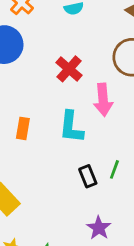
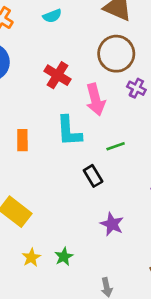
green line: (114, 169) -> (116, 146), moved, turned 60

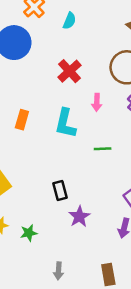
cyan semicircle: (52, 16) -> (69, 21), moved, turned -63
pink arrow: (95, 99) -> (97, 102), size x0.6
black rectangle: (93, 176) -> (60, 190), moved

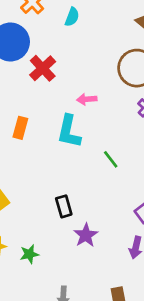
red cross: (69, 71) -> (43, 68), moved
pink arrow: (97, 102) -> (87, 99), moved, turned 84
green line: (103, 149) -> (111, 159), turned 56

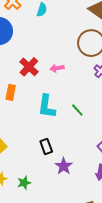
red cross: (43, 68) -> (29, 67), moved
cyan L-shape: (69, 131) -> (47, 106), moved

